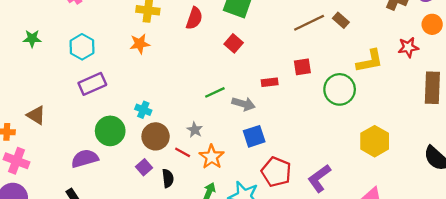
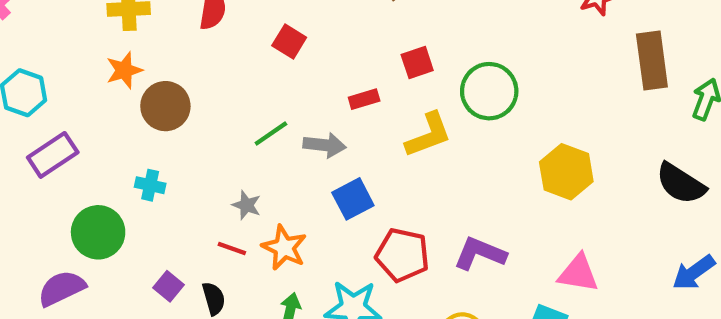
yellow L-shape: (370, 61) -> (428, 135), moved
brown circle: (156, 136) -> (165, 106), moved
purple L-shape: (319, 178) -> (480, 254), turned 68

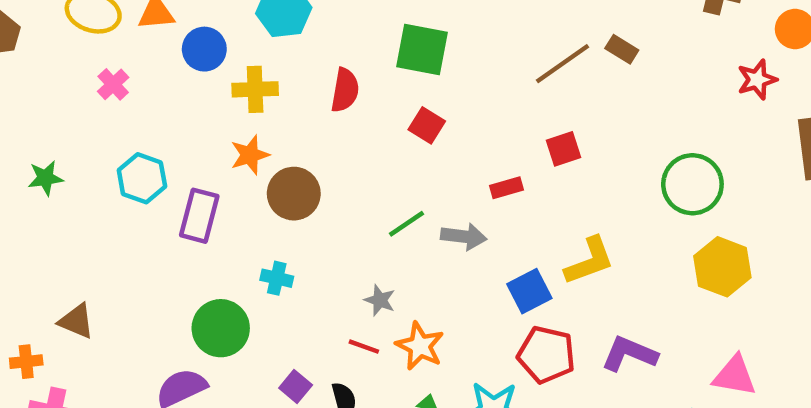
green circle: (489, 91) -> (692, 184), moved
yellow L-shape: (428, 135) -> (589, 261), moved
purple rectangle: (53, 155) -> (199, 216), moved, turned -42
blue square: (353, 199) -> (529, 291), moved

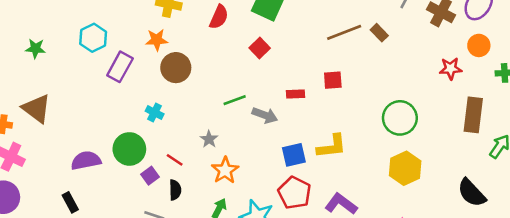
green star: (45, 178) -> (35, 48), moved
brown triangle: (76, 321) -> (37, 109), size x1.4
green circle: (221, 328) -> (129, 149), moved
red line: (364, 347) -> (175, 160), moved

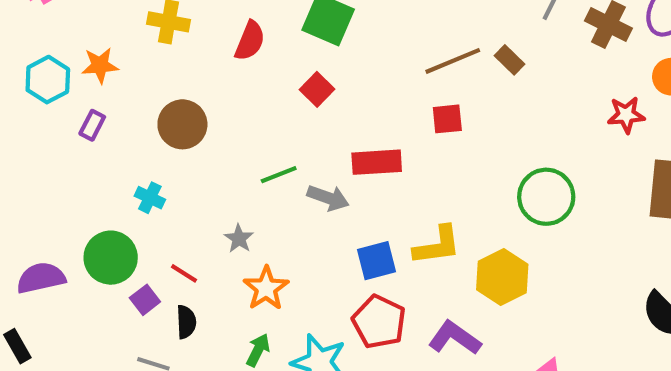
orange star: (157, 40) -> (100, 65), moved
purple rectangle: (120, 67) -> (92, 125), size x0.6
red square: (333, 80) -> (447, 119), moved
red rectangle: (295, 94) -> (377, 162), size x1.6
yellow hexagon: (405, 168) -> (502, 277), moved

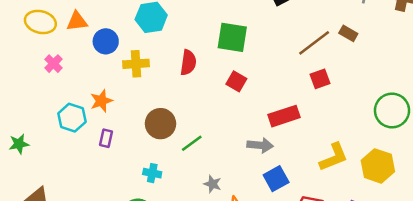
green line: (279, 175) -> (192, 143), moved
blue square: (376, 261) -> (276, 179), moved

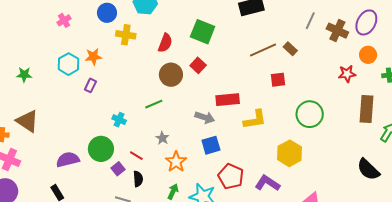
red square: (320, 79) -> (278, 80), moved
brown circle: (160, 124) -> (171, 75), moved
yellow L-shape: (334, 157) -> (255, 120), moved

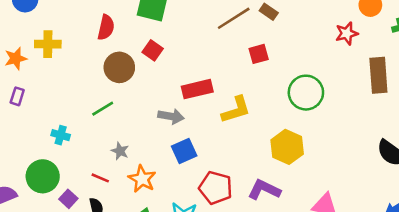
yellow cross: (126, 35) -> (48, 44), moved
red line: (136, 156) -> (100, 178), moved

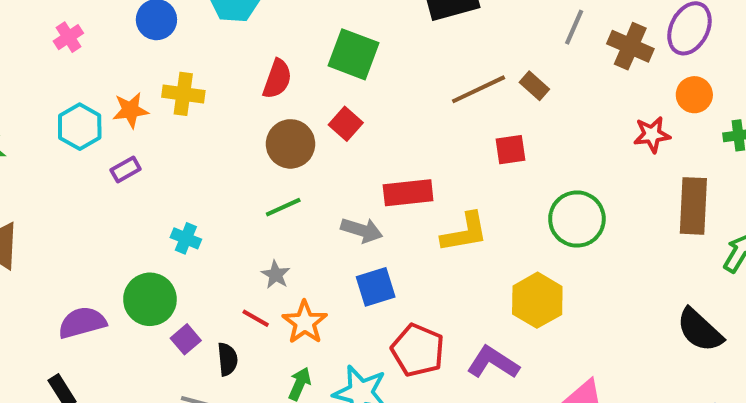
purple rectangle: (17, 96) -> (126, 170), turned 36
green line: (103, 109) -> (283, 207), moved
red line: (100, 178) -> (256, 318), moved

